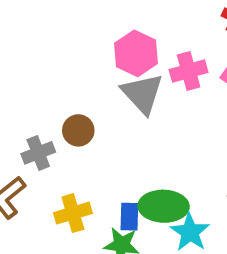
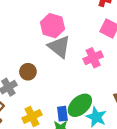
pink cross: (189, 71) -> (93, 58), moved
green ellipse: (164, 206) -> (80, 105), turned -35

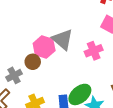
pink hexagon: (52, 26) -> (44, 47), moved

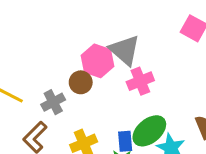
pink cross: (94, 51) -> (140, 81), moved

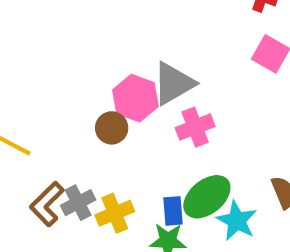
gray triangle: (125, 50) -> (174, 83), turned 48
gray cross: (53, 102) -> (78, 203), moved

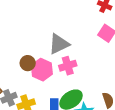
pink hexagon: (135, 98) -> (42, 70), moved

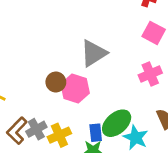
pink cross: (68, 66) -> (150, 74), moved

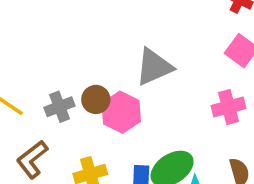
gray cross: (36, 129) -> (59, 107), moved

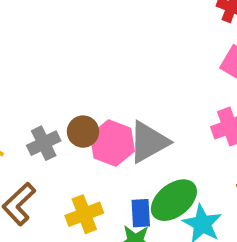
gray triangle: (154, 67) -> (149, 142), moved

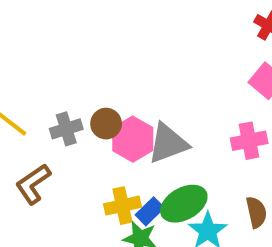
blue rectangle: (141, 213) -> (150, 211), turned 40
yellow cross: (84, 214) -> (122, 206), moved

